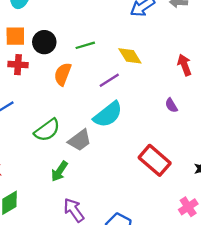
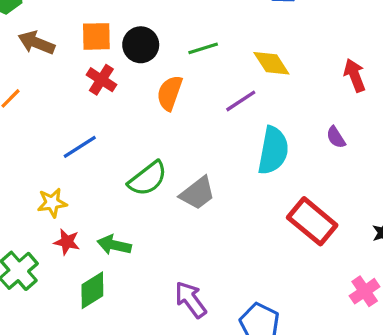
red cross: (18, 65) -> (101, 80), turned 30
cyan semicircle: (108, 114) -> (273, 150), moved, turned -40
green arrow: (59, 171) -> (114, 245), moved, turned 70

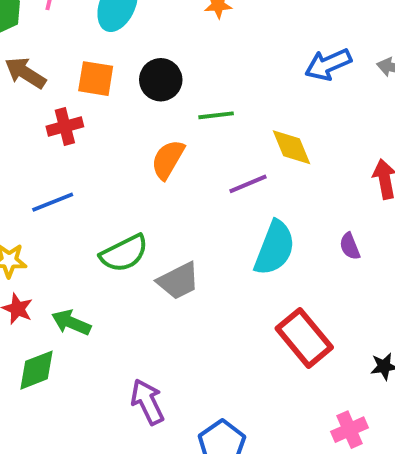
black circle: (141, 45) -> (161, 80), moved
red cross: (101, 80) -> (65, 127), moved, turned 32

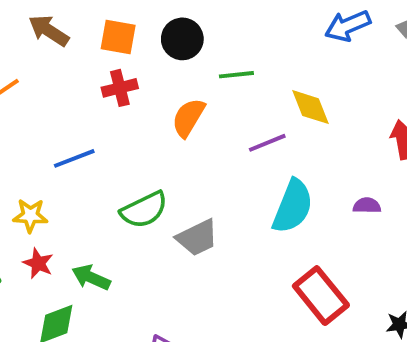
red cross: (65, 127) -> (120, 88), moved
purple semicircle: (350, 246) -> (367, 206), turned 112

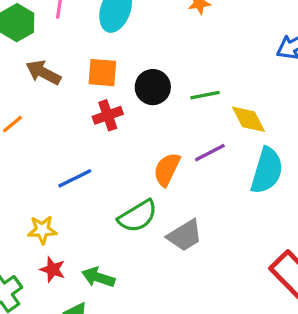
black circle: (182, 39) -> (153, 87), moved
yellow diamond: (311, 107) -> (249, 119), moved
orange semicircle: (188, 118) -> (167, 169), moved
purple line: (267, 143) -> (210, 153), moved
cyan semicircle: (293, 206) -> (267, 171), moved

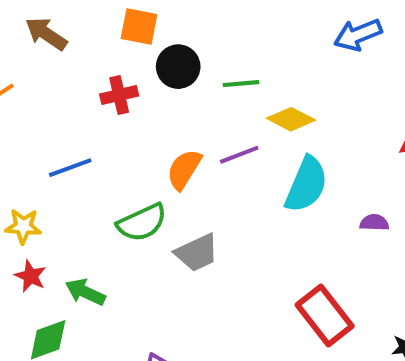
orange square: (102, 73) -> (139, 26), moved
yellow diamond: (249, 119) -> (291, 119), turned -42

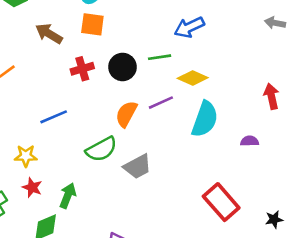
brown arrow: (46, 34) -> (49, 34), moved
blue arrow: (358, 35) -> (189, 27), moved
black circle: (178, 67) -> (123, 67), moved
green arrow: (85, 292) -> (68, 196), turned 90

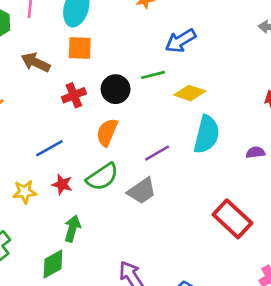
purple line: (161, 103) -> (157, 153), moved
orange semicircle: (126, 114) -> (107, 132), moved
red star: (32, 187) -> (62, 184), moved

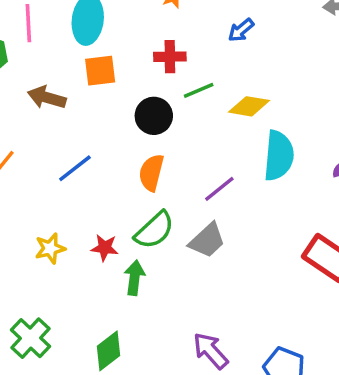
blue arrow: (181, 41) -> (241, 30), moved, size x0.7
red cross: (74, 95) -> (170, 57), moved, turned 30
blue line: (49, 148) -> (75, 168), moved
yellow star: (25, 192) -> (50, 248), moved
green arrow: (72, 229) -> (135, 278), moved

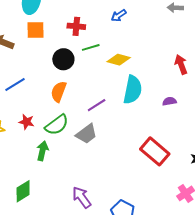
red star: (105, 248) -> (27, 122), moved

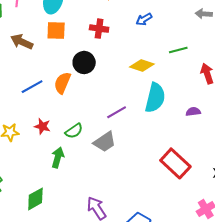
green line: (91, 47) -> (178, 50), moved
orange semicircle: (59, 92) -> (62, 83), moved
green semicircle: (57, 125) -> (74, 131), size x0.7

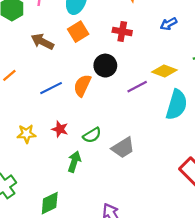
orange square: (56, 31) -> (78, 32), turned -36
purple line: (117, 112) -> (137, 87), moved

